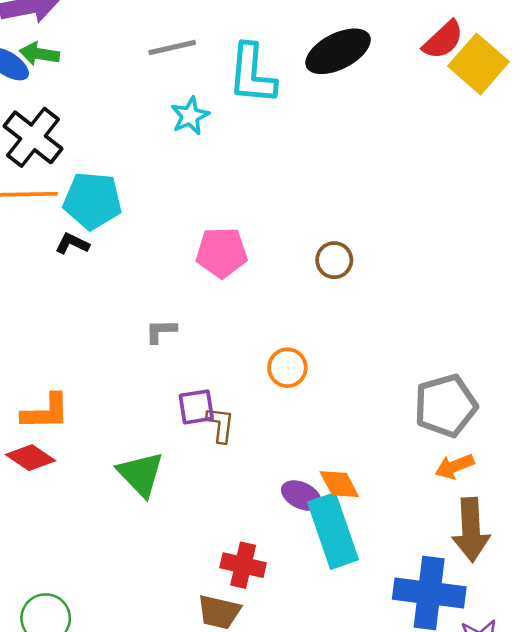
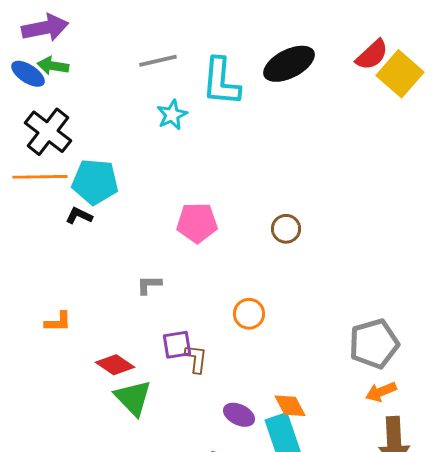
orange L-shape: (46, 412) -> (58, 322), moved, size x0.7
red diamond: (30, 458) -> (115, 365), moved
purple ellipse: (301, 496) -> (239, 415), moved

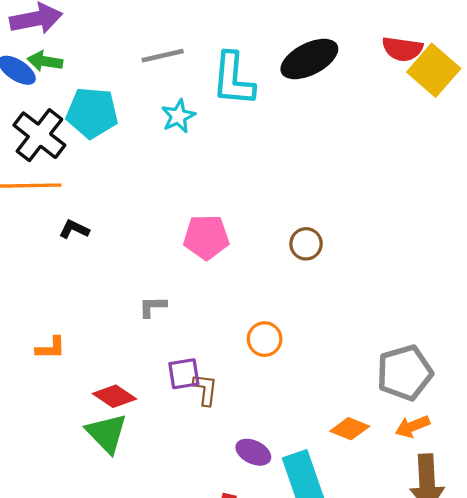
red semicircle: (372, 55) -> (402, 49), turned 51
cyan pentagon: (95, 182) -> (92, 113), moved
green triangle: (133, 398) -> (107, 433), moved
orange diamond: (290, 406) -> (350, 429), moved, turned -40

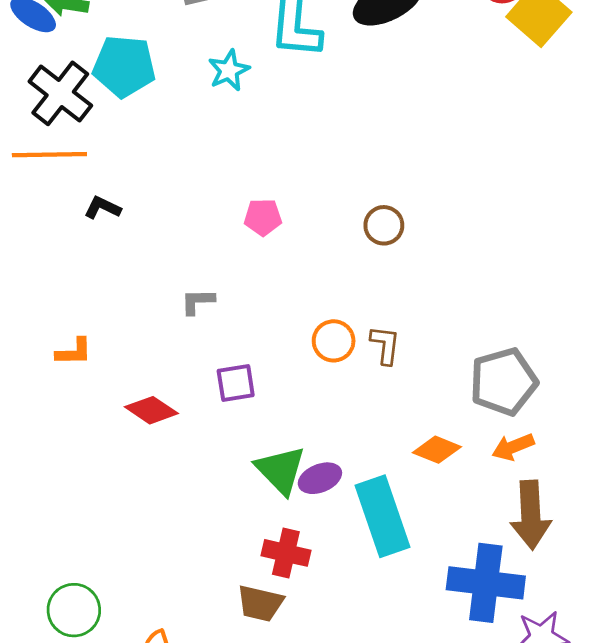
pink pentagon: (206, 237) -> (263, 217), size x0.7
brown L-shape: (205, 389) -> (385, 345), moved
green triangle: (107, 433) -> (281, 470), moved
purple ellipse: (253, 452) -> (320, 478), turned -48

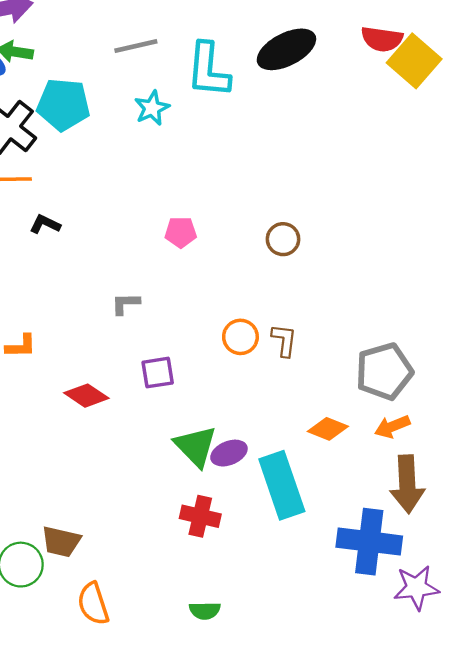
brown trapezoid: (260, 603) -> (61, 542), moved

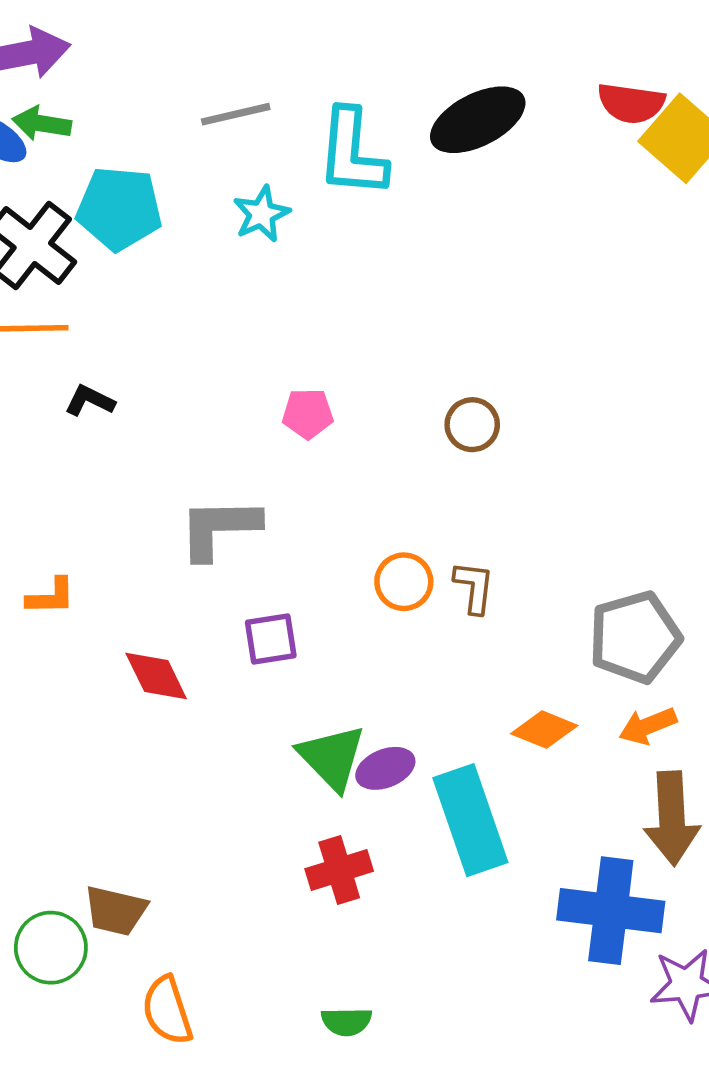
gray L-shape: (125, 304) -> (219, 528), size x1.8
red diamond: (86, 396) -> (156, 676), turned 30
red cross: (200, 516) -> (339, 870), turned -30

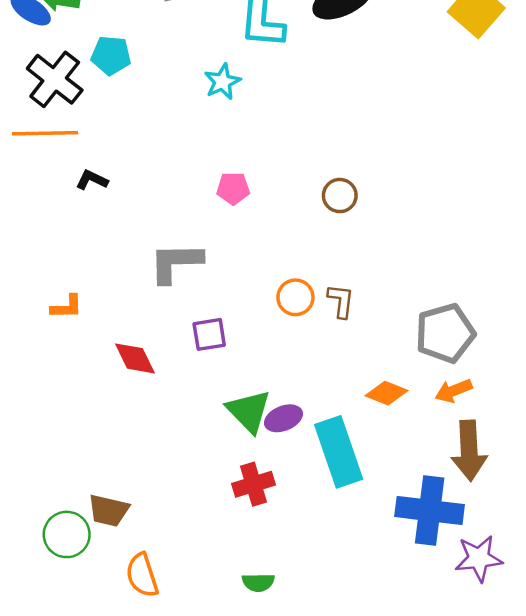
cyan pentagon: (119, 208) -> (111, 55), size x0.7
cyan star: (262, 214) -> (222, 82), moved

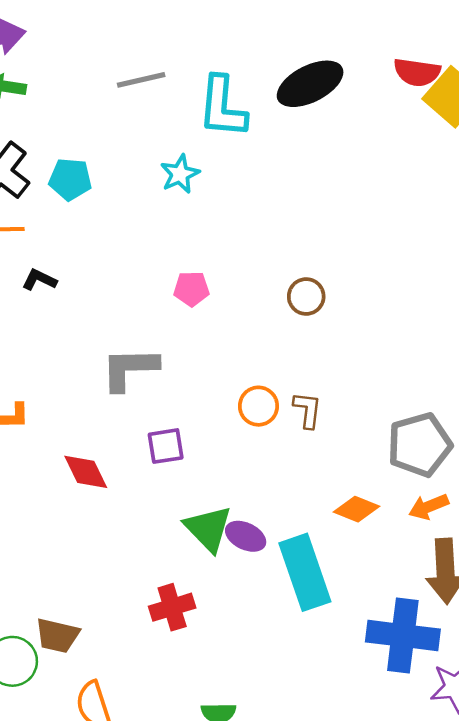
cyan pentagon: (111, 55) -> (70, 179), moved
purple ellipse: (283, 418) -> (246, 536), turned 48
red cross: (254, 484) -> (172, 607), moved

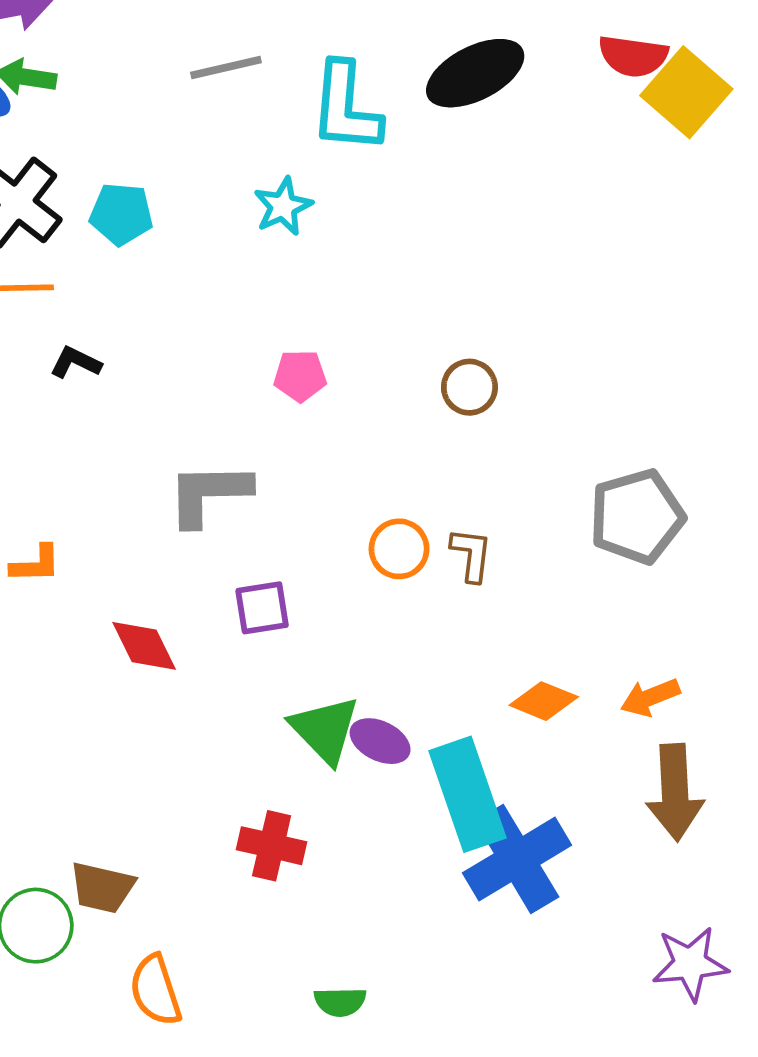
gray pentagon: (420, 445) -> (637, 517), moved
red cross: (172, 607) -> (272, 846), turned 30
blue cross: (403, 636) -> (517, 859), moved, turned -38

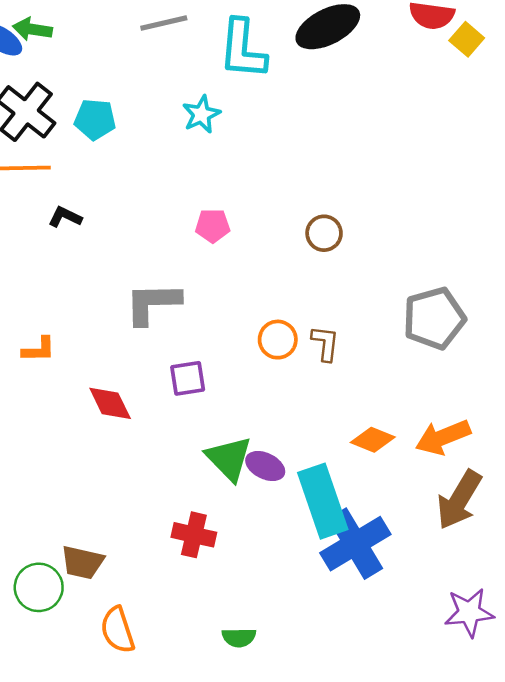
yellow square: (686, 92) -> (467, 39), size x0.6
orange arrow: (650, 697) -> (443, 437), size x1.4
brown arrow: (675, 792) -> (459, 500), turned 34

